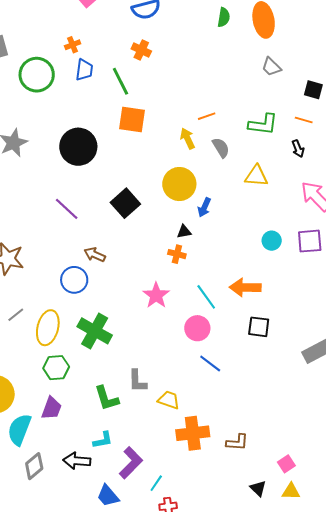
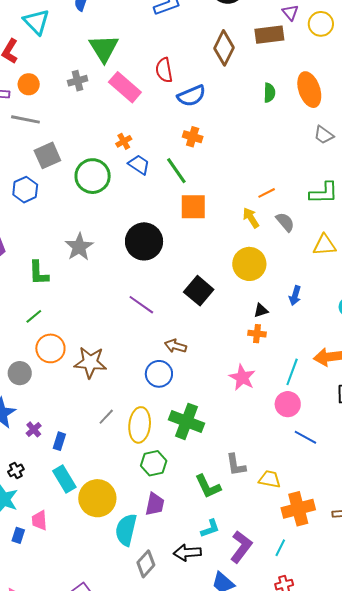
blue trapezoid: (84, 70) -> (139, 165), turned -55
blue arrow: (204, 207) -> (295, 296), moved
cyan line: (206, 297) -> (292, 372), turned 64
cyan line: (156, 483) -> (280, 548), moved

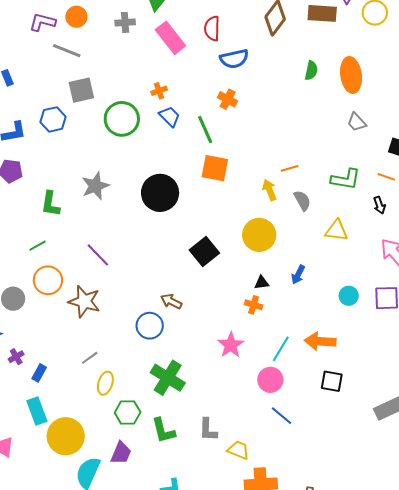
purple line: (141, 305) -> (98, 255), moved
yellow ellipse: (140, 425) -> (105, 383), moved, size x0.7
green L-shape: (208, 486) -> (163, 431), moved

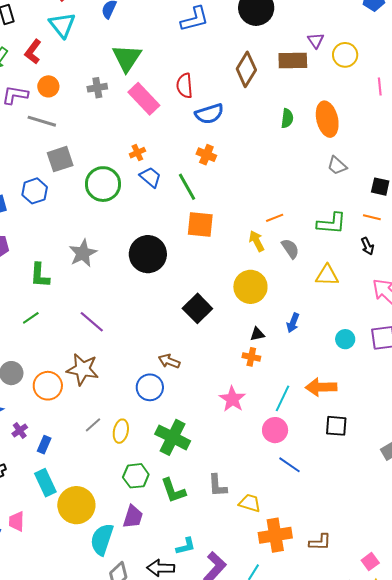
orange circle: (48, 280) -> (48, 386), moved
yellow ellipse: (105, 383) -> (121, 431), moved

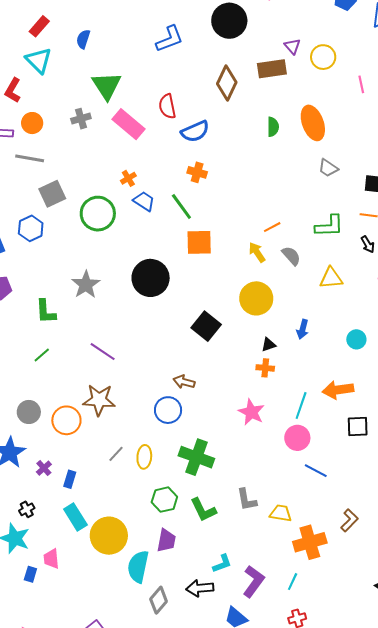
brown L-shape: (320, 542) -> (349, 520), moved, turned -40

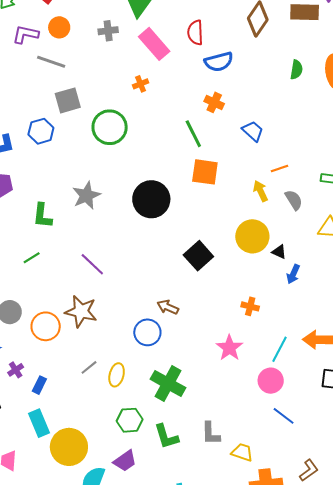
orange cross: (128, 178) -> (141, 84), moved
blue trapezoid: (144, 201) -> (253, 131), moved
black triangle: (269, 345) -> (279, 252), moved, turned 35
purple trapezoid: (166, 540) -> (125, 461), turned 35

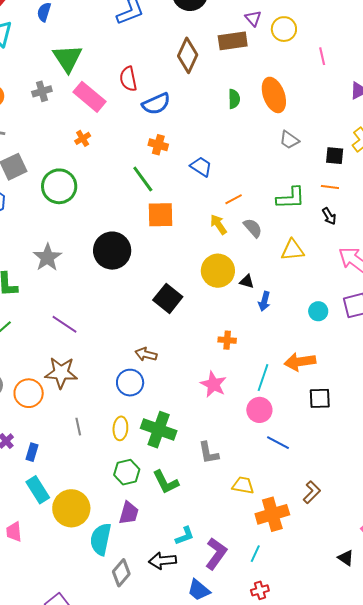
gray line: (89, 367) -> (78, 427), turned -54
yellow ellipse: (117, 375) -> (120, 428), moved
gray L-shape: (211, 433) -> (209, 453), moved
purple trapezoid: (125, 461) -> (129, 513), turned -30

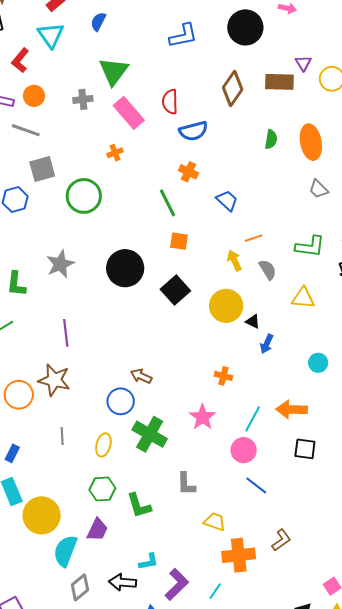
orange square: (161, 215) -> (179, 241), size x0.7
black square: (168, 298) -> (175, 290), moved
purple line: (64, 324) -> (66, 333), turned 40
green cross: (159, 430) -> (150, 434), moved

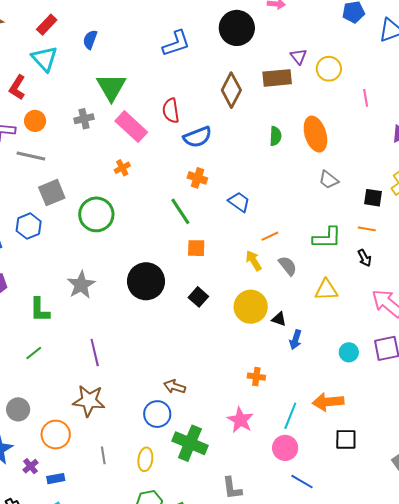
black square: (175, 290) -> (198, 297), size x0.7
orange circle: (19, 395) -> (56, 435), moved
blue rectangle: (12, 453) -> (56, 479), turned 60

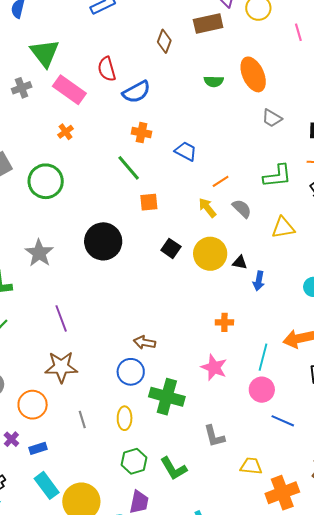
brown diamond: (231, 90) -> (164, 41), size x0.7
green semicircle: (275, 136) -> (214, 81), turned 96
black square: (198, 297) -> (171, 248), moved

